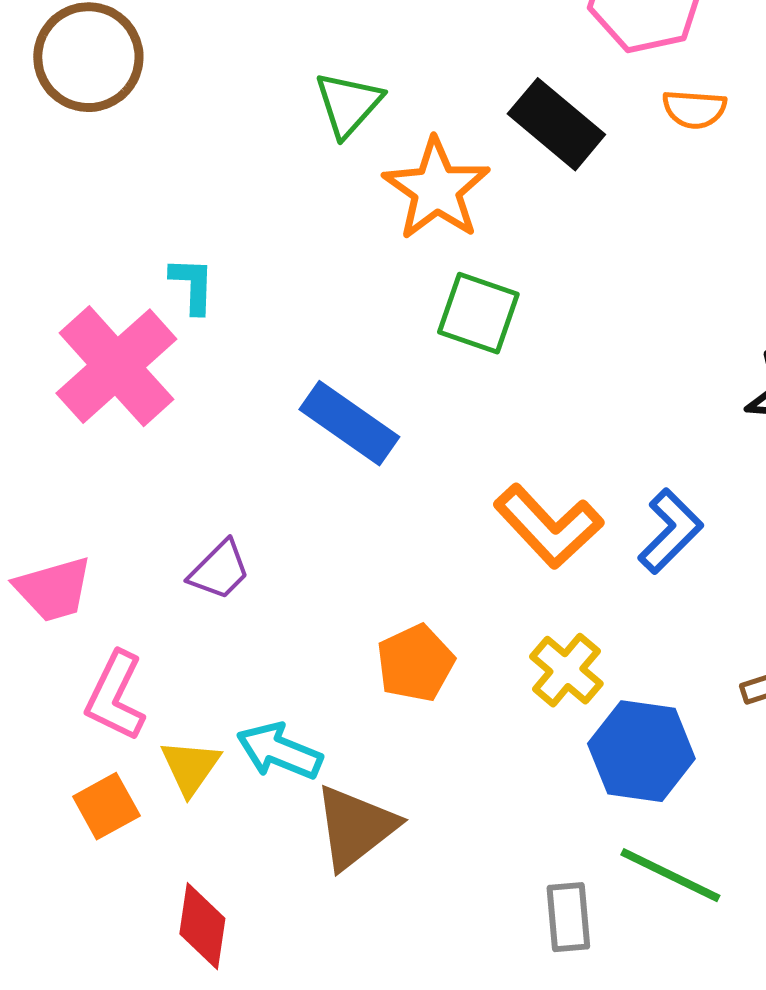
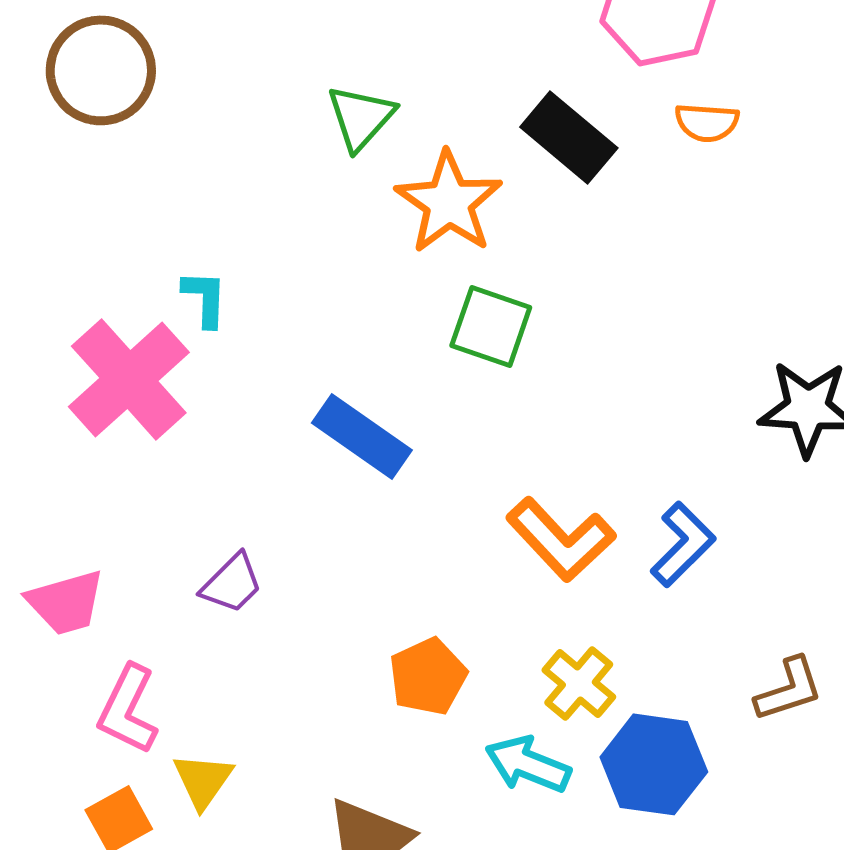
cyan arrow: (279, 751) -> (528, 764), moved

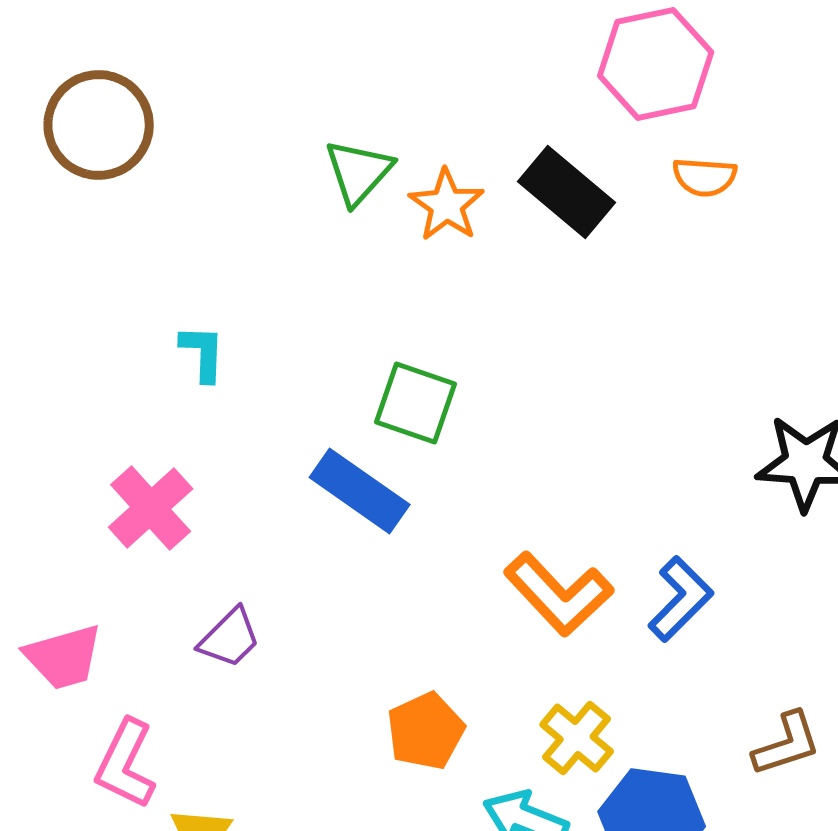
orange star: (449, 202) -> (447, 205), moved, size x0.7
green square: (491, 326) -> (416, 403), moved
pink cross: (129, 379) -> (151, 508), moved, size x0.7

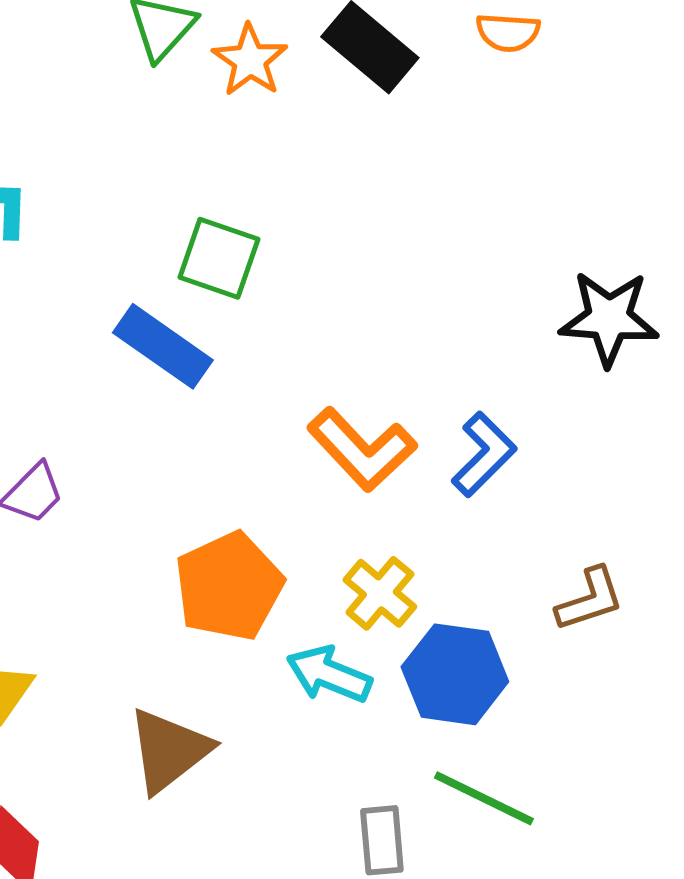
orange pentagon: (426, 731) -> (229, 586), size x1.4

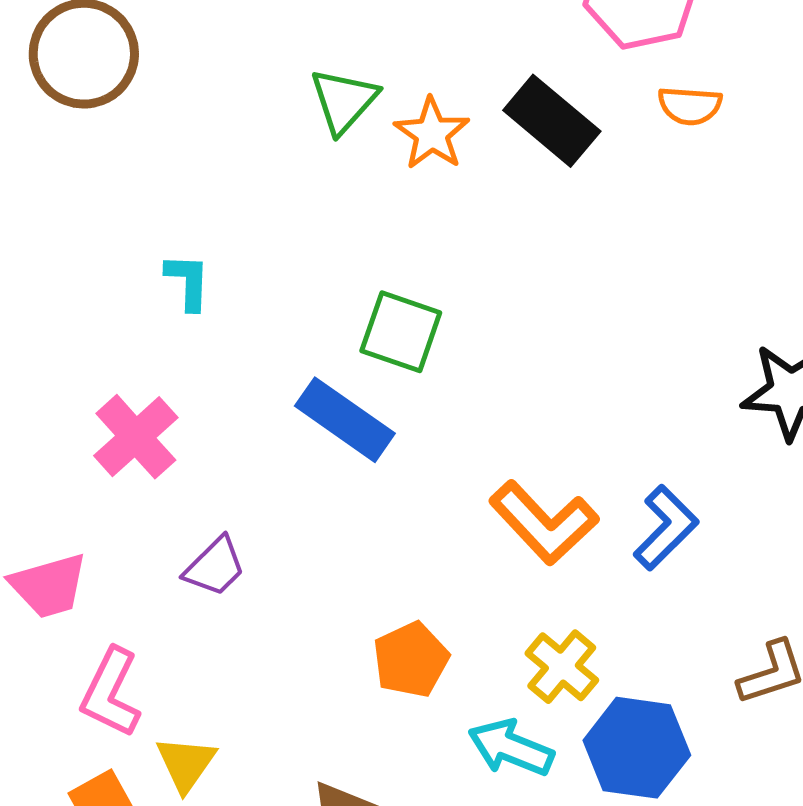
orange pentagon: (229, 586) -> (411, 660), size x0.7

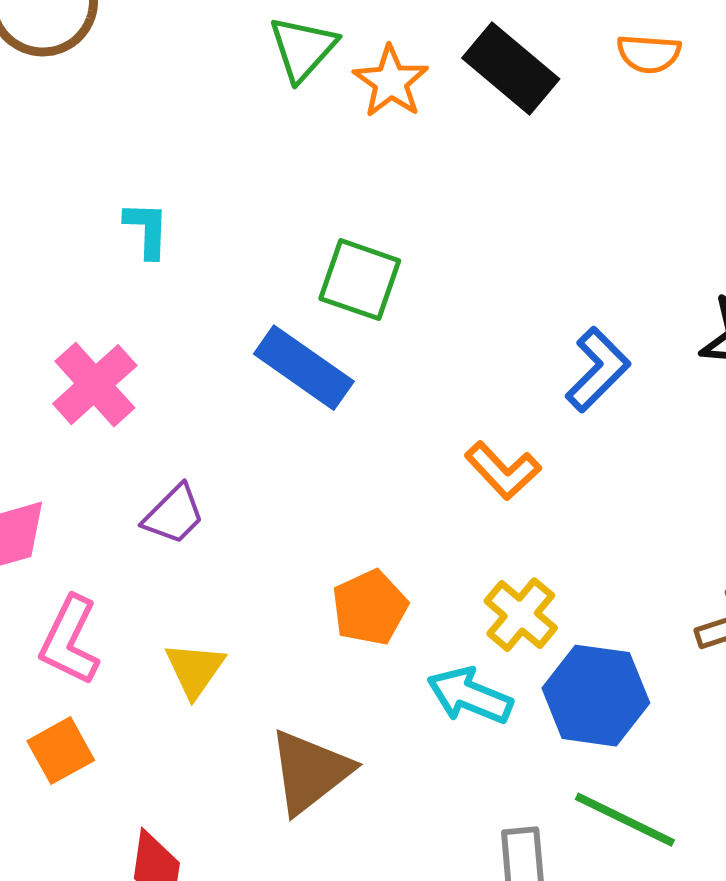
orange L-shape: (544, 523) -> (503, 471), size x0.7
blue L-shape: (666, 528) -> (598, 370), moved
yellow triangle: (186, 764) -> (195, 670), moved

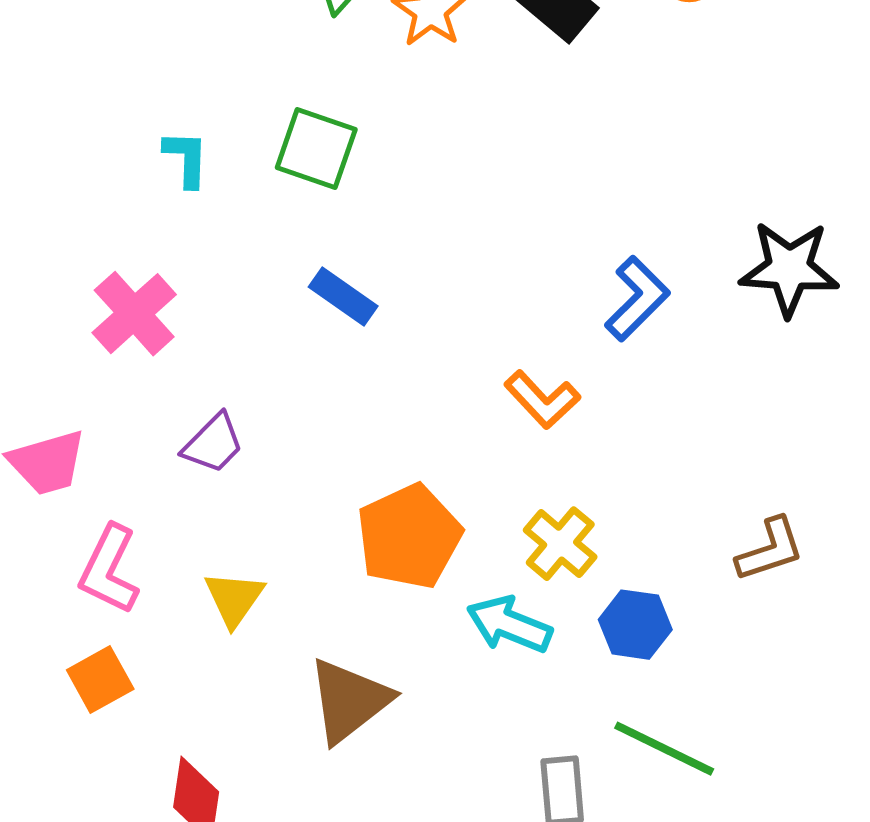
green square: (360, 280) -> (316, 149), moved
blue rectangle: (304, 368) -> (343, 297), size x0.7
orange pentagon: (370, 608) -> (409, 537), size x1.4
blue hexagon: (596, 696) -> (635, 625), size x0.7

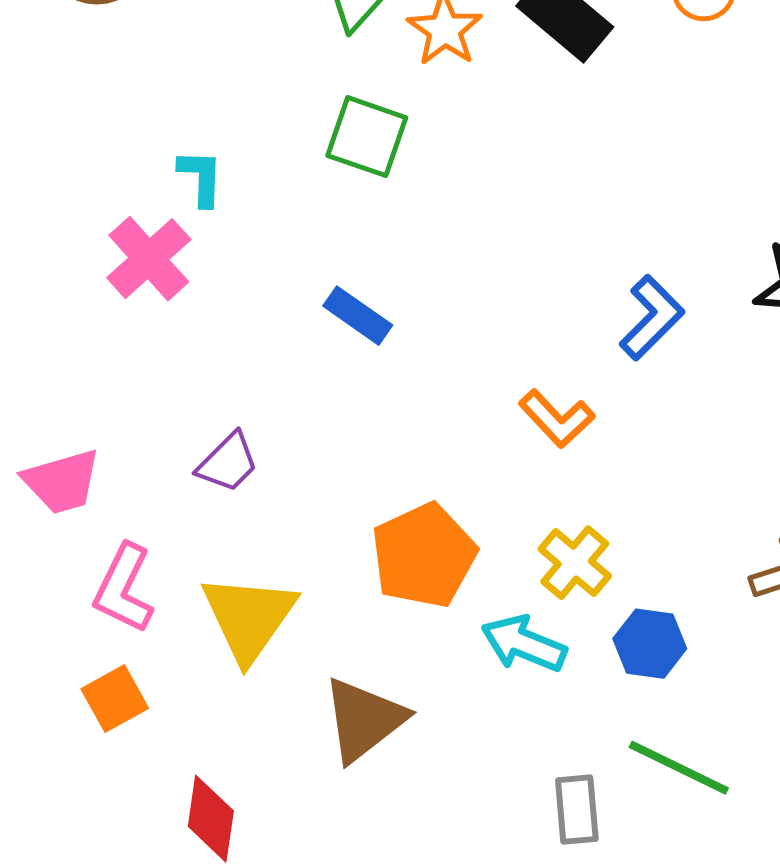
green square: (316, 149) -> (367, 137), moved
pink cross: (134, 314) -> (149, 259), moved
yellow triangle: (234, 599) -> (249, 618), size x1.6

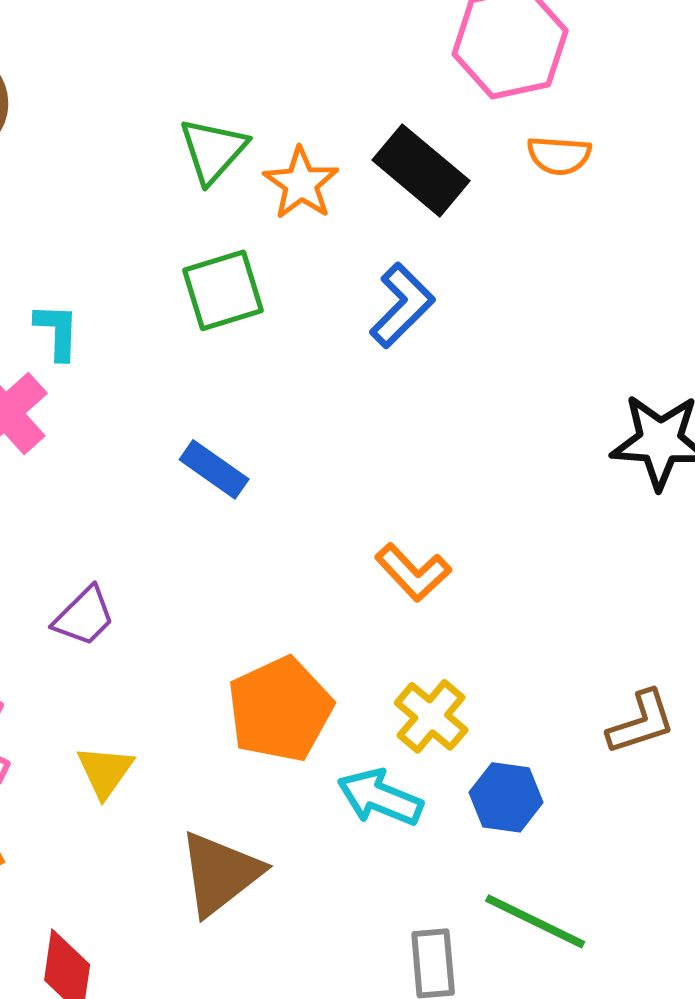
green square: (367, 137) -> (223, 290), turned -36
blue L-shape: (652, 318) -> (402, 305), moved
yellow triangle: (249, 618) -> (105, 771), size x0.6

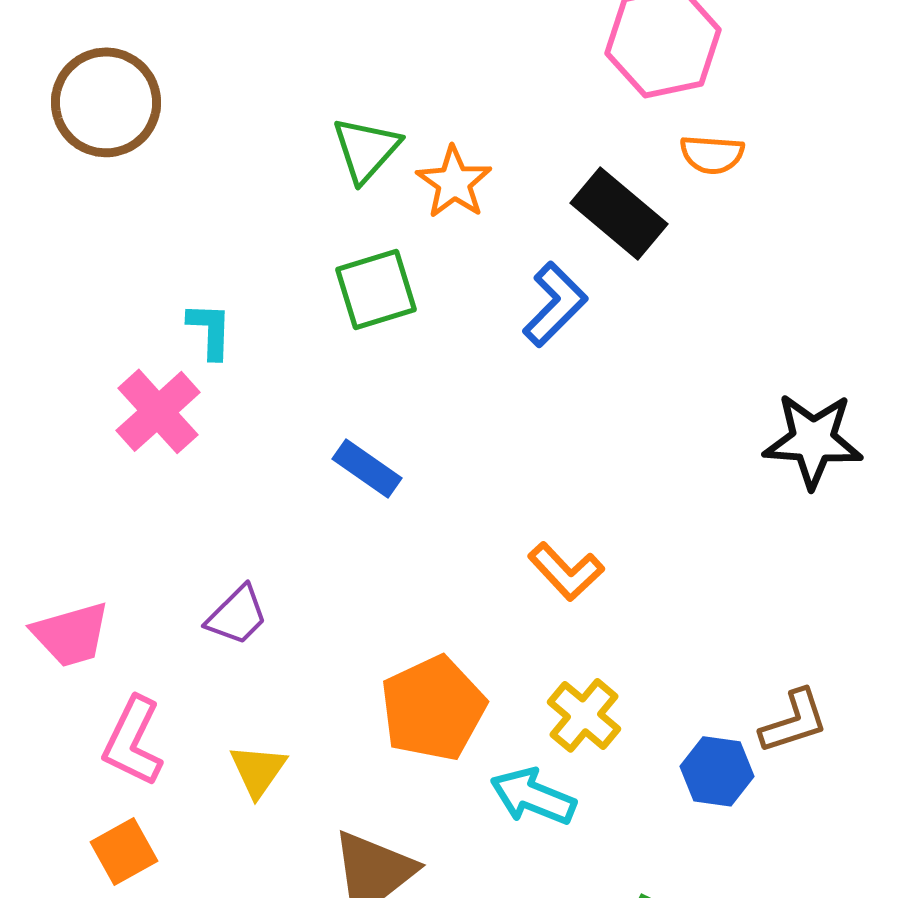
black rectangle: (421, 170) -> (619, 213), moved
blue hexagon: (506, 797) -> (717, 771), moved

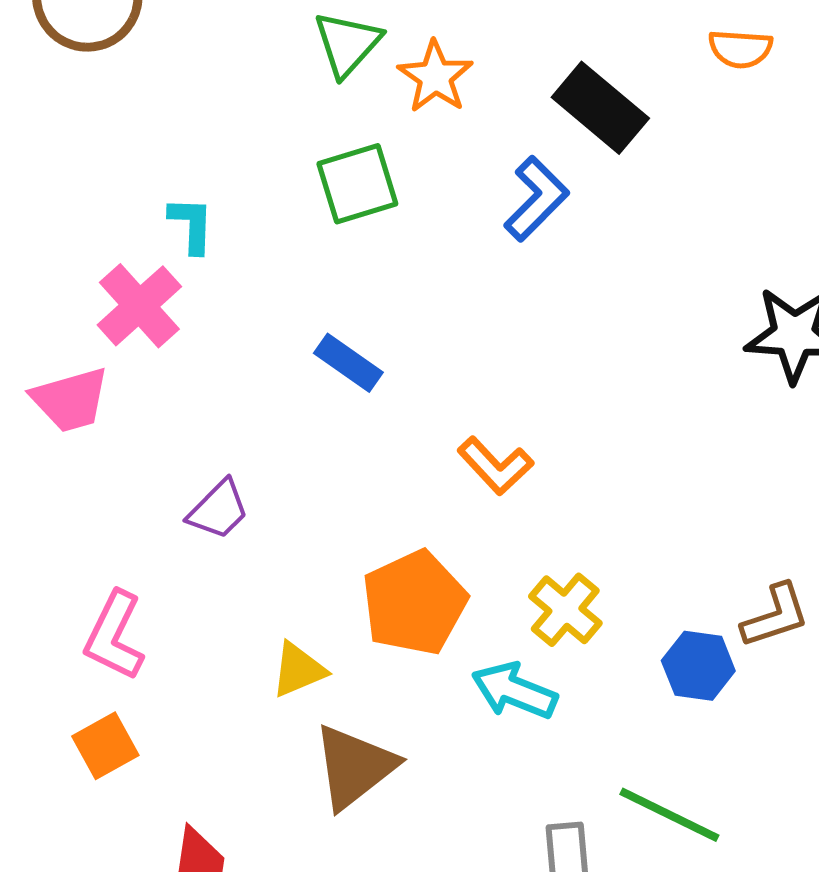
orange semicircle: (712, 154) -> (740, 49), moved
orange L-shape: (566, 571) -> (495, 466), moved
pink trapezoid: (71, 634) -> (70, 400), moved
yellow triangle: (258, 770) -> (298, 670), moved, turned 32

